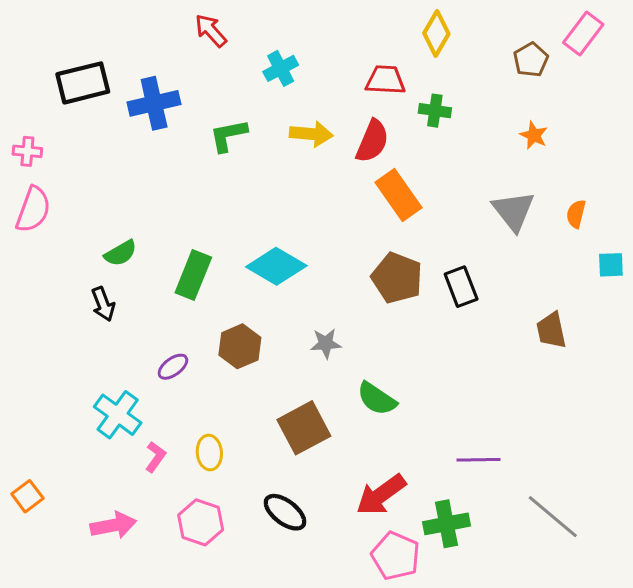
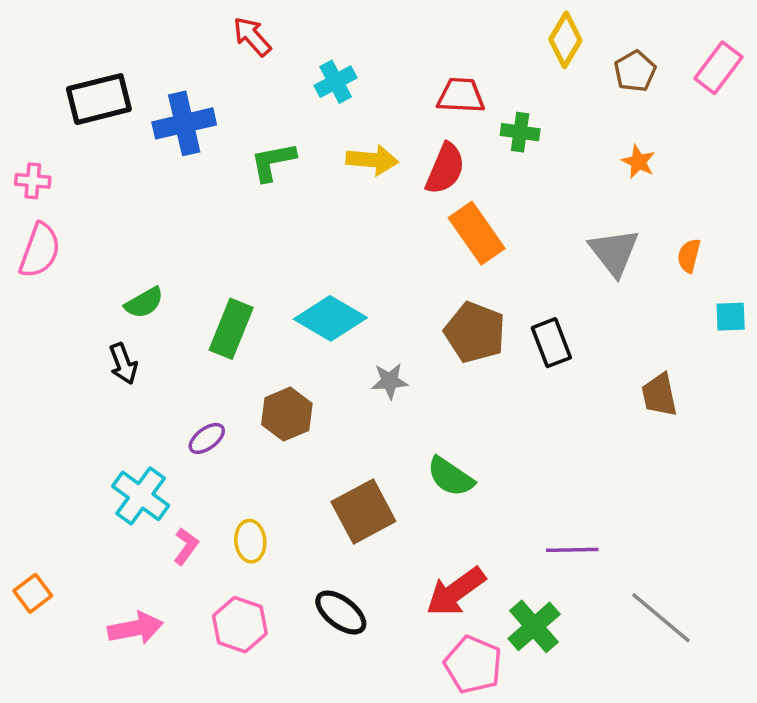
yellow diamond: (436, 33) -> (565, 40), moved
pink rectangle: (583, 33) -> (718, 68), moved
gray star: (326, 343) -> (390, 381), moved
green cross: (447, 524) -> (534, 626), turned -30

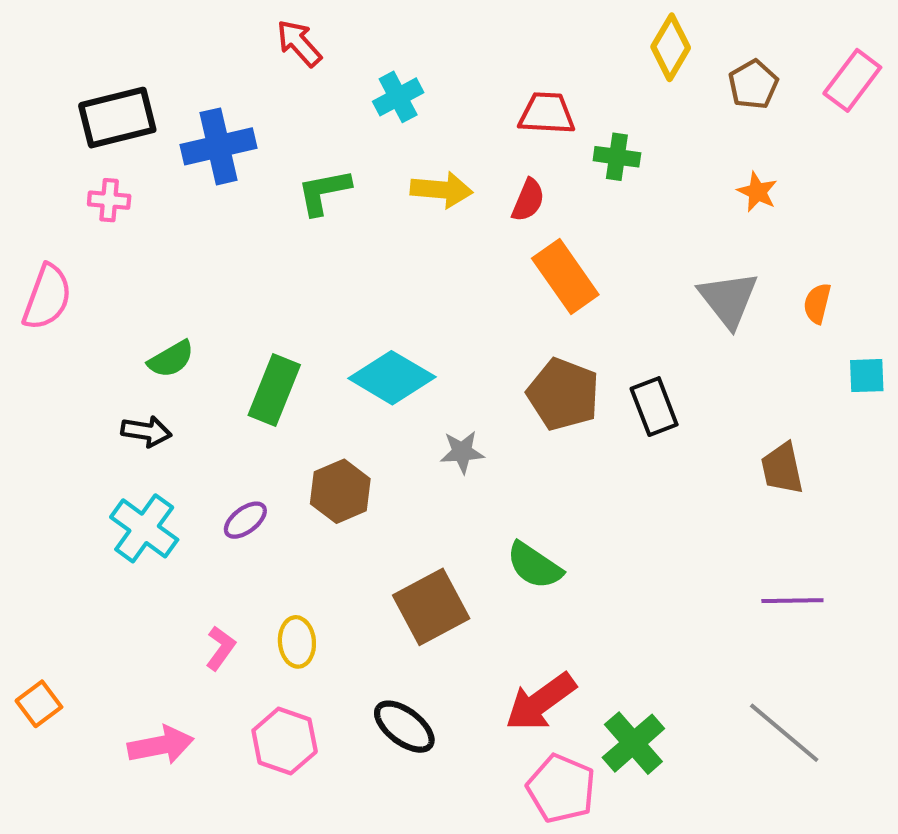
red semicircle: (445, 169) -> (528, 200), size x0.7
pink cross: (33, 181) -> (109, 200), moved
black arrow: (123, 364) -> (146, 431), turned -60
cyan cross: (141, 496) -> (144, 528), moved
purple line: (572, 550) -> (792, 601), moved

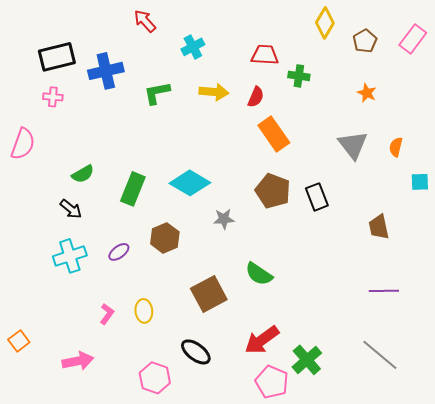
black arrow: (146, 431) -> (71, 209), turned 30
cyan cross: (144, 528) -> (70, 256), turned 36
pink hexagon: (285, 741) -> (155, 378), moved

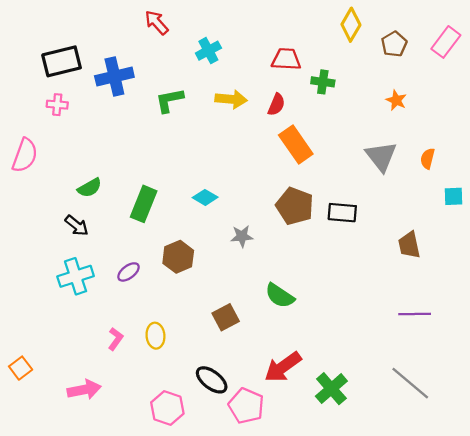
cyan diamond: (190, 183) -> (205, 197), size x0.6
black rectangle: (317, 197) -> (342, 213), turned -64
brown square: (209, 294) -> (226, 317), size x0.7
pink pentagon: (272, 382) -> (246, 406), moved

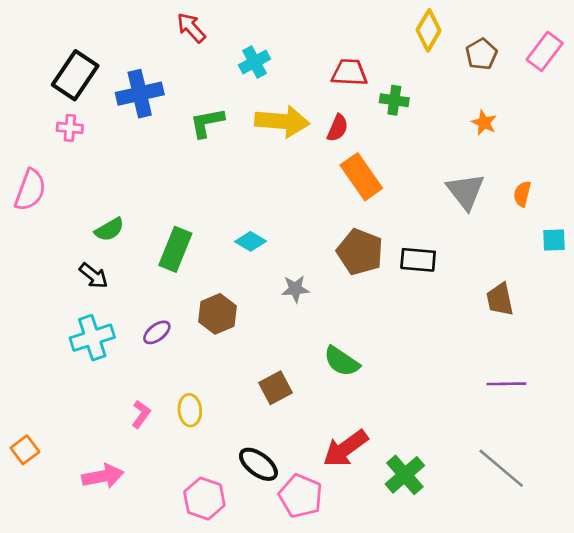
black rectangle: (62, 61) -> (75, 75), turned -42
yellow arrow: (231, 99) -> (282, 121), size x1.4

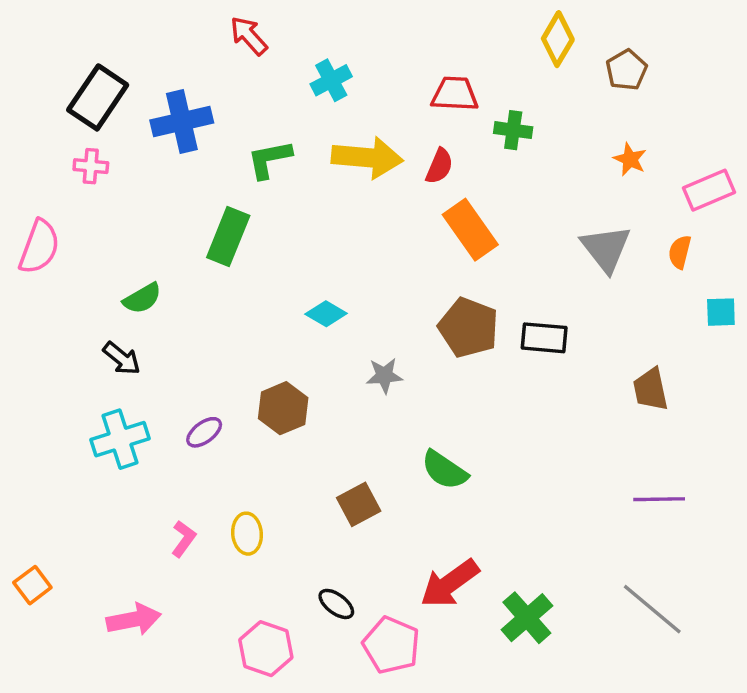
pink rectangle: (545, 51) -> (709, 190), moved, turned 30
green rectangle: (175, 249) -> (228, 237), moved
black ellipse: (258, 464) -> (336, 604), size x0.7

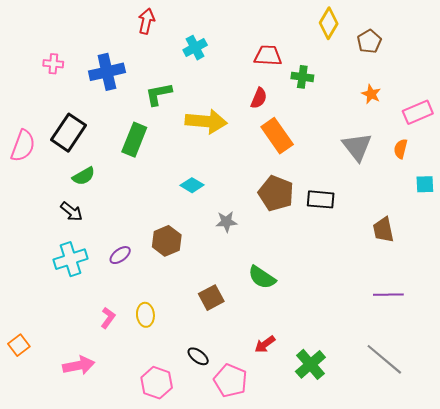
red arrow: (249, 36) -> (146, 21), turned 55
black rectangle: (98, 97) -> (68, 133), moved
yellow arrow: (367, 158) -> (206, 121), moved
pink cross: (91, 166) -> (53, 64), moved
red arrow: (450, 583) -> (265, 344), size x0.6

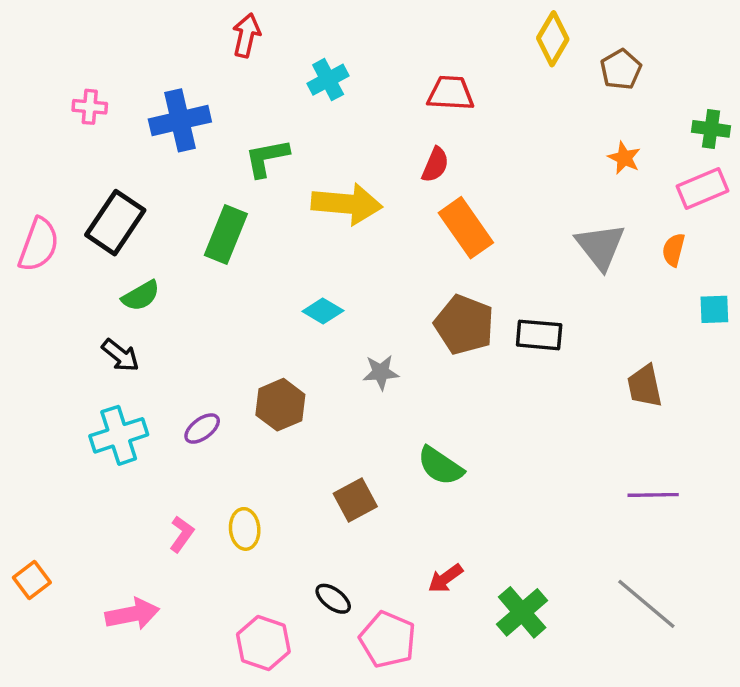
green cross: (302, 77) -> (711, 129), moved

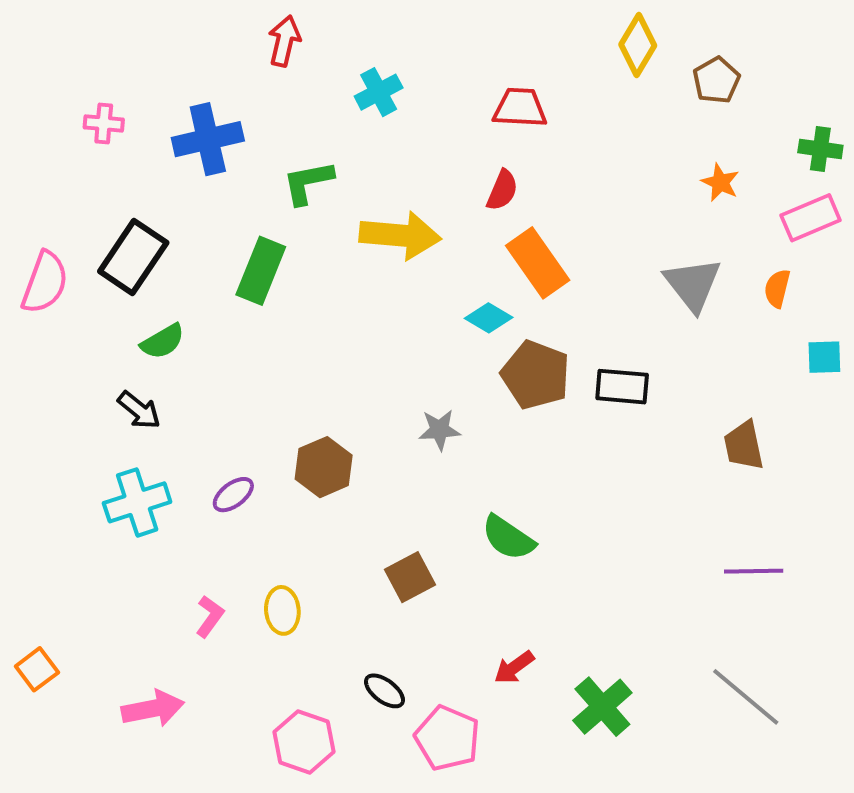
cyan diamond: (323, 311) -> (489, 318), moved

